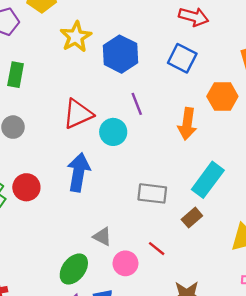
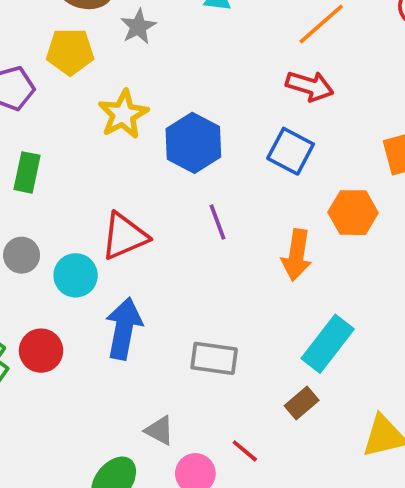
cyan circle: (113, 132) -> (76, 275), moved
gray rectangle: (152, 193) -> (214, 358), moved

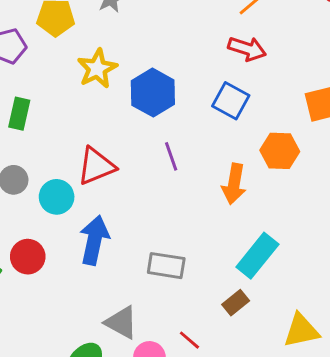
gray triangle: (159, 430) -> (121, 322), size x1.4

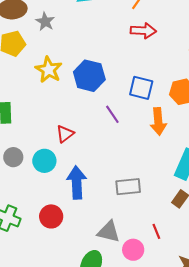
blue square: (231, 101) -> (141, 88), moved
red triangle: (96, 166) -> (65, 134), size x0.7
red circle: (28, 257) -> (51, 216), moved
red line: (189, 340) -> (156, 231), turned 42

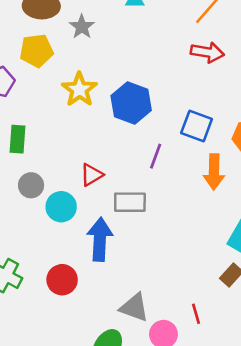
purple line: (112, 114) -> (156, 156), turned 48
gray circle: (13, 157) -> (31, 185), moved
gray rectangle: (128, 187) -> (130, 202), moved

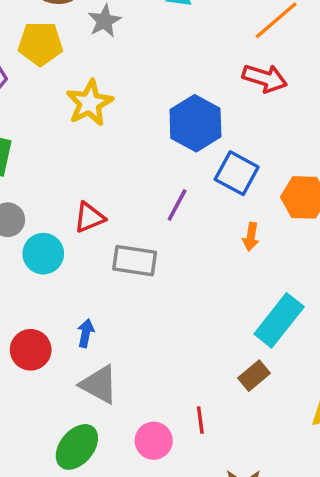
blue hexagon: (131, 103) -> (195, 123), moved
orange arrow: (214, 172) -> (251, 237), size x0.6
blue arrow: (100, 239) -> (86, 333), moved, size x0.5
gray triangle: (134, 307) -> (99, 384), moved

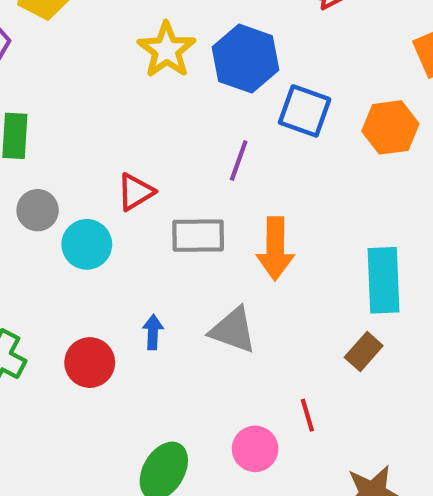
yellow star: (90, 103) -> (167, 50), moved
orange arrow: (251, 237) -> (275, 249), moved, size x1.8
cyan rectangle: (279, 320) -> (383, 280), turned -32
gray triangle: (99, 384) -> (233, 330), moved

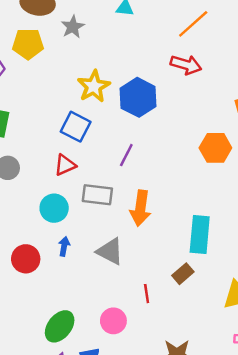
blue square: (305, 111) -> (76, 127), moved
cyan circle: (87, 244) -> (54, 208), moved
red line: (307, 415) -> (147, 294), moved

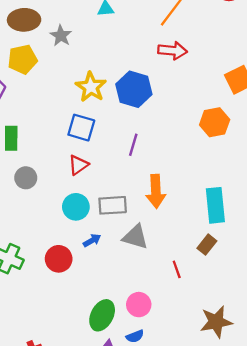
gray rectangle: (97, 195) -> (113, 205), moved
blue arrow: (64, 246) -> (92, 240), turned 60
pink circle: (113, 321) -> (139, 305), moved

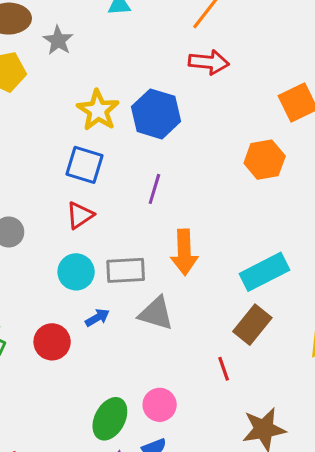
cyan rectangle: (215, 205) -> (265, 272), turned 68
brown rectangle: (207, 245) -> (252, 325), size x1.4
red line: (177, 269) -> (224, 369), moved

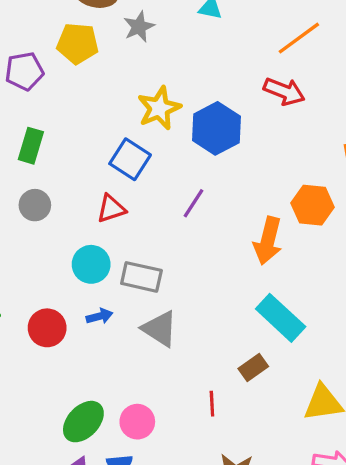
orange arrow: (184, 252) -> (268, 241), moved
cyan rectangle: (265, 272) -> (281, 318), turned 54
brown rectangle: (252, 325) -> (253, 368), size x0.7

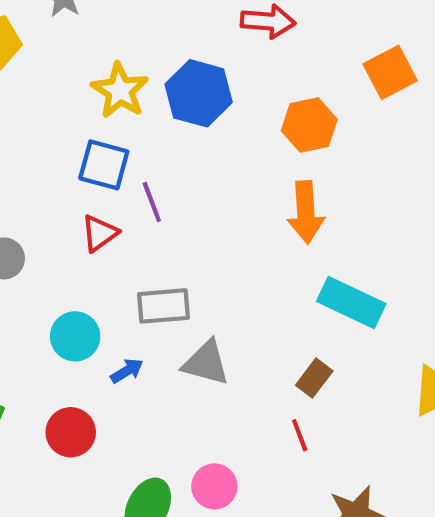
purple line: (194, 203) -> (152, 202), moved, turned -36
orange hexagon: (312, 205) -> (309, 125), moved
cyan circle: (91, 264) -> (75, 336), moved
red circle: (47, 328) -> (71, 432), moved
brown rectangle: (253, 368) -> (314, 378), moved

